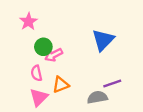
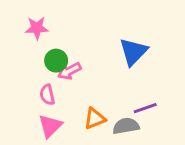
pink star: (28, 22) -> (37, 28), turned 30
orange triangle: (61, 85) -> (95, 119), moved

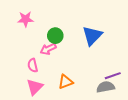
green circle: (56, 61) -> (55, 36), moved
purple line: (145, 108) -> (113, 76), moved
gray semicircle: (126, 126) -> (106, 87), moved

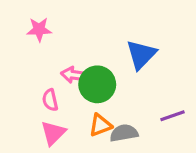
green circle: (55, 36) -> (97, 84), moved, size x1.5
pink arrow: (48, 49) -> (74, 75), turned 35
gray semicircle: (106, 87) -> (124, 133), moved

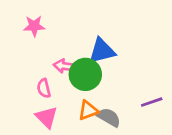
blue triangle: (141, 55) -> (102, 51), moved, turned 32
pink triangle: (53, 133) -> (47, 117), turned -30
gray semicircle: (124, 133) -> (109, 117), turned 40

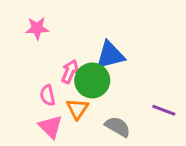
pink arrow: (65, 66) -> (70, 71), turned 105
purple line: (152, 102) -> (164, 110), turned 40
orange triangle: (88, 110) -> (77, 109), moved, turned -35

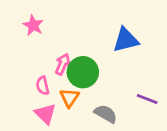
pink star: (37, 28) -> (33, 25), turned 30
blue triangle: (110, 55) -> (126, 40), moved

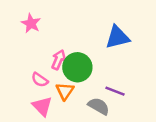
pink semicircle: (43, 86) -> (40, 80), turned -42
purple line: (147, 99) -> (115, 91), moved

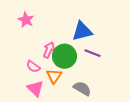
blue triangle: (118, 37) -> (82, 31), moved
purple line: (115, 91) -> (93, 53), moved

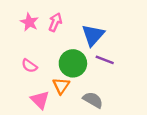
blue triangle: (82, 31) -> (93, 35), turned -35
pink arrow: (49, 50) -> (55, 22), moved
pink semicircle: (33, 67) -> (29, 66), moved

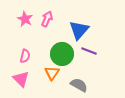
pink semicircle: (29, 66) -> (25, 56), turned -112
pink triangle: (40, 100) -> (21, 79), moved

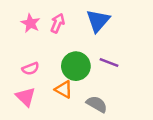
blue triangle: (79, 30) -> (98, 21), moved
pink semicircle: (25, 56) -> (30, 69), turned 56
orange triangle: (52, 73) -> (64, 89), turned -35

